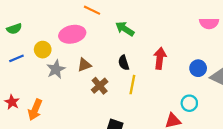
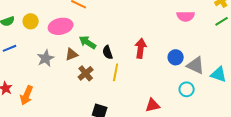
green arrow: (125, 29) -> (88, 42), moved
yellow circle: (43, 50) -> (31, 21), moved
cyan circle: (189, 103) -> (187, 89), moved

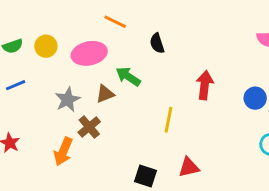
black semicircle: (108, 52) -> (157, 43), moved
brown cross: (86, 73) -> (89, 127), moved
orange arrow: (27, 95) -> (63, 152), moved
red triangle: (153, 105) -> (189, 167), moved

